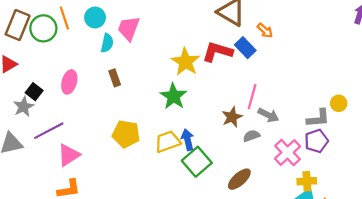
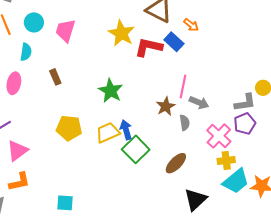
cyan semicircle: (107, 43) -> (26, 52), moved
yellow star: (186, 62) -> (121, 33), moved
gray semicircle: (251, 136) -> (185, 123), turned 105
yellow cross: (307, 181) -> (226, 160), moved

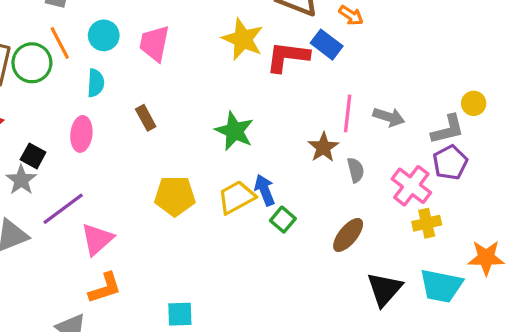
gray arrow: (199, 103) -> (389, 117), moved
green square: (136, 149) -> (283, 220), size x0.6
cyan trapezoid: (236, 181) -> (441, 286), moved, turned 56

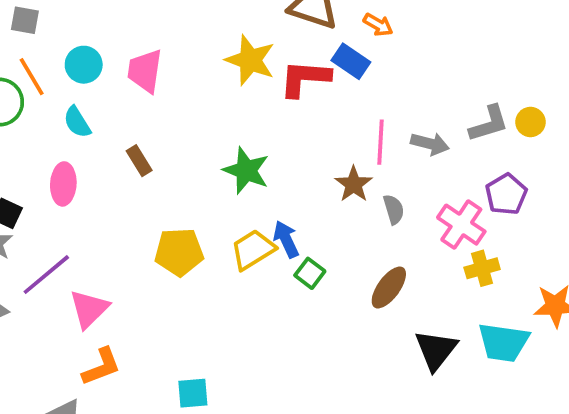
cyan semicircle: (96, 83) -> (77, 122), turned 148
gray L-shape: (448, 129) -> (489, 124), moved

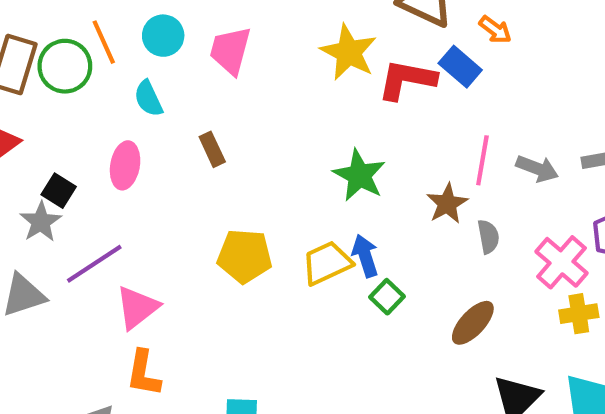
green star: (246, 171) -> (359, 175), moved
orange L-shape: (101, 367) -> (143, 373), turned 114

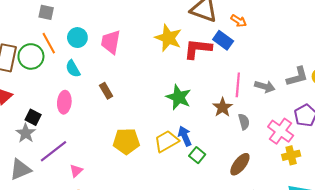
pink triangle: (137, 307) -> (76, 171), size x0.6

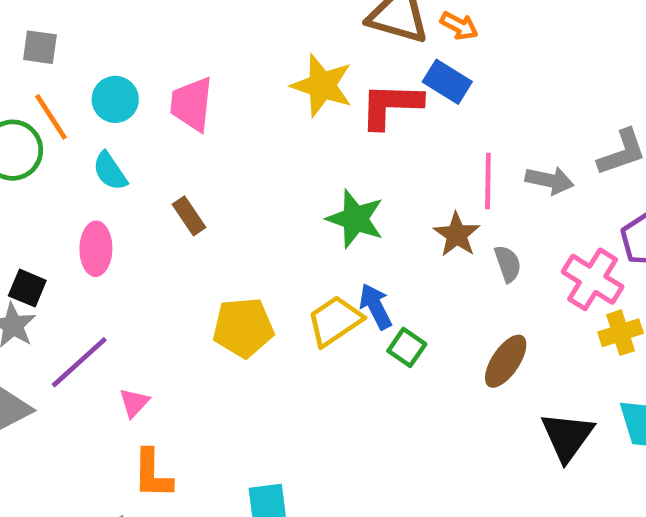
orange arrow: (239, 21) -> (459, 26), moved

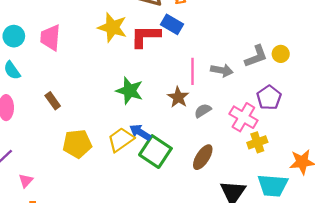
brown rectangle: (189, 216) -> (53, 101), moved
gray semicircle: (508, 264) -> (203, 111), turned -102
blue arrow: (376, 306) -> (140, 132), turned -30
green square: (407, 347) -> (155, 152), size x1.8

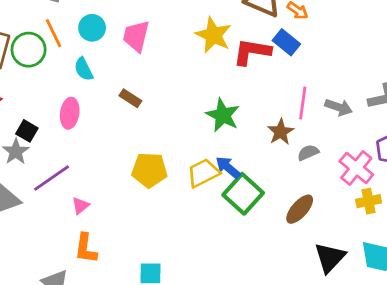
brown rectangle: (53, 101) -> (130, 98), moved, turned -30

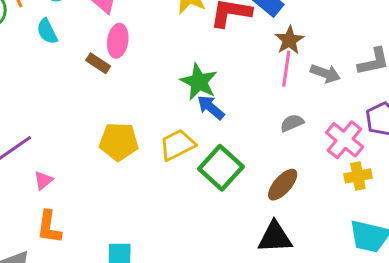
pink ellipse: (70, 113) -> (118, 41), moved
brown star: (281, 132) -> (289, 40), moved
blue arrow: (228, 168) -> (211, 107), moved
black triangle: (330, 258) -> (275, 237), moved, turned 44

